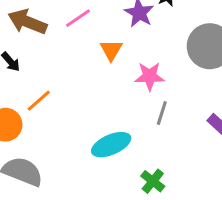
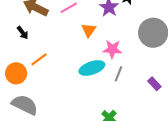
cyan ellipse: (111, 145) -> (92, 68), moved

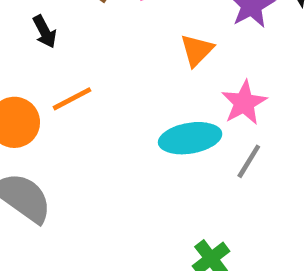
pink star: (112, 49) -> (244, 103), turned 30

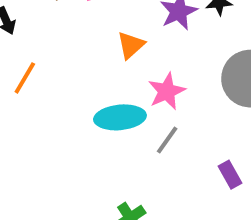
orange line: (72, 99) -> (25, 78), turned -36

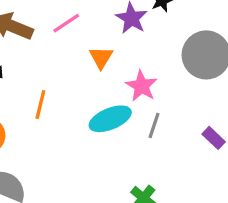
orange line: (25, 78) -> (40, 104), moved

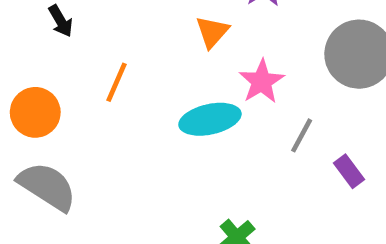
gray line: (154, 125) -> (302, 135), moved

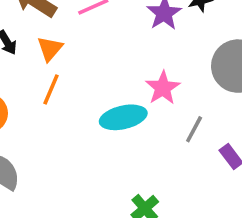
orange triangle: (212, 32) -> (50, 49), moved

